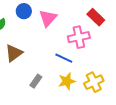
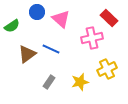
pink triangle: (48, 18) -> (61, 19), turned -30
blue line: (64, 58) -> (51, 49), moved
yellow cross: (94, 82) -> (107, 69), moved

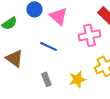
brown triangle: (27, 54) -> (14, 58), moved, turned -48
gray rectangle: (49, 82) -> (46, 79), turned -56

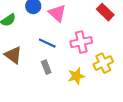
pink cross: (89, 35) -> (81, 42), moved
gray rectangle: (46, 79) -> (46, 67), moved

